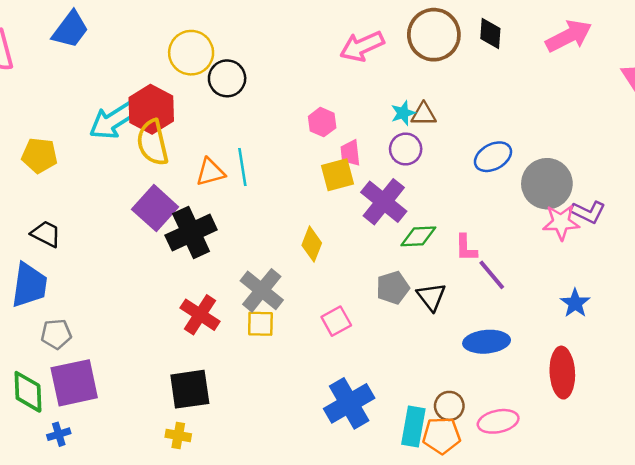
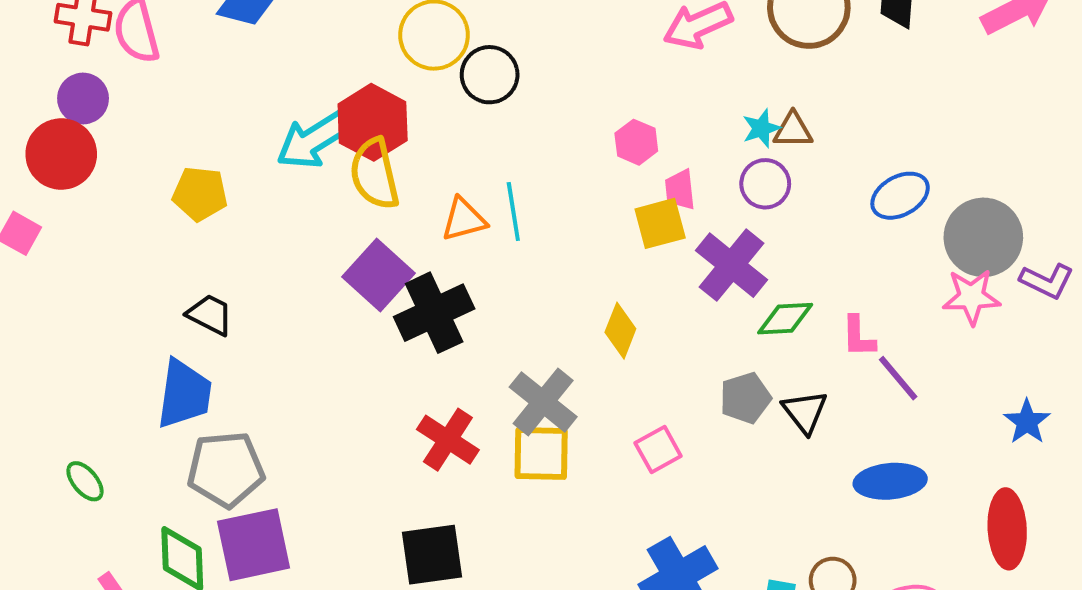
pink star: (561, 222) -> (971, 297), moved
yellow square: (260, 324) -> (541, 453), size x1.4
gray pentagon: (56, 334) -> (226, 469), size x1.6

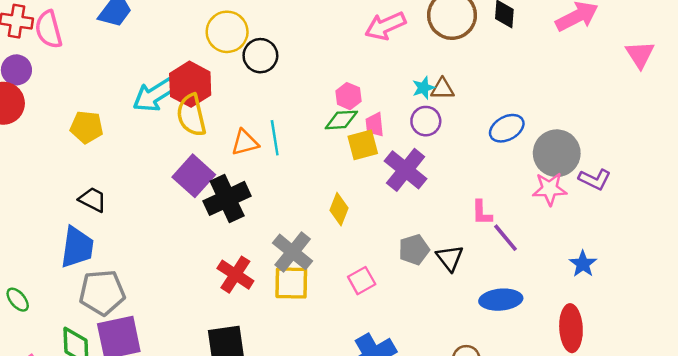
green diamond: (785, 319) -> (341, 120), moved

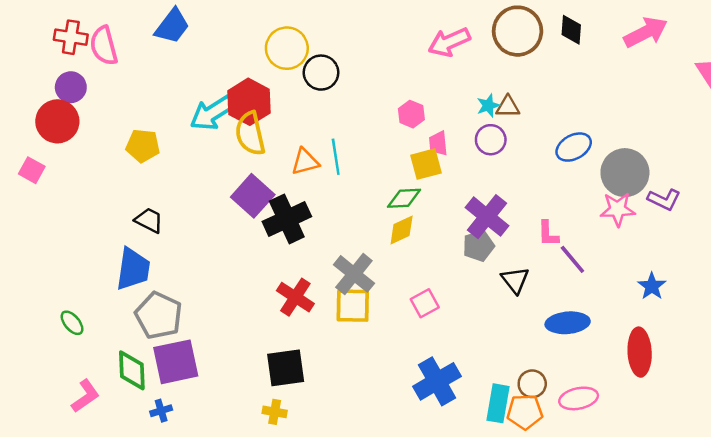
green diamond: (341, 120) -> (404, 198), moved
purple cross: (406, 170) -> (487, 217), moved
yellow diamond: (339, 209) -> (402, 230), turned 44
gray pentagon: (414, 250) -> (478, 246), moved
gray pentagon: (102, 292) -> (159, 315), turned 30

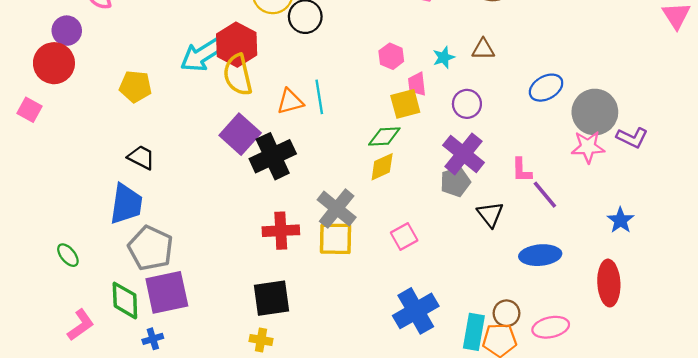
cyan star: (488, 106) -> (444, 57), moved
purple circle: (491, 140) -> (467, 104), moved
red cross: (295, 297) -> (281, 231), turned -36

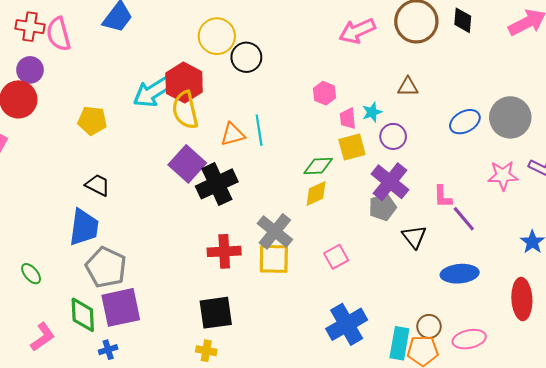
cyan star: (444, 57) -> (372, 112), moved
yellow square: (405, 104) -> (352, 147), moved
gray circle: (595, 112) -> (510, 117), moved

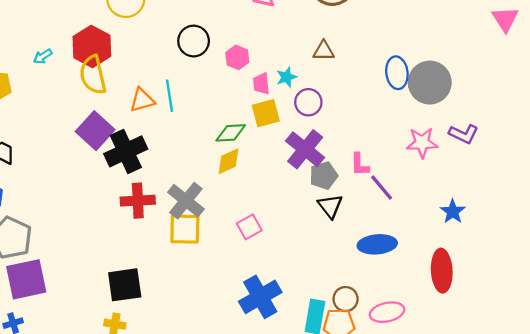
black circle: (246, 57) -> (194, 41), moved
cyan arrow: (152, 92) -> (43, 56), moved, size x0.5
blue ellipse: (465, 122) -> (397, 73), moved, turned -68
gray pentagon: (383, 207) -> (324, 175), moved
red cross: (224, 251) -> (138, 201), moved

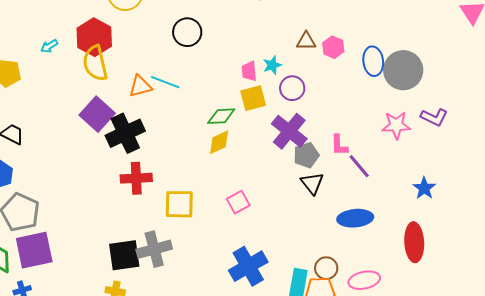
pink hexagon: (237, 57) -> (333, 47), moved
cyan line: (170, 96) -> (165, 82), turned -60
gray cross: (186, 201) -> (154, 249), moved, turned 36

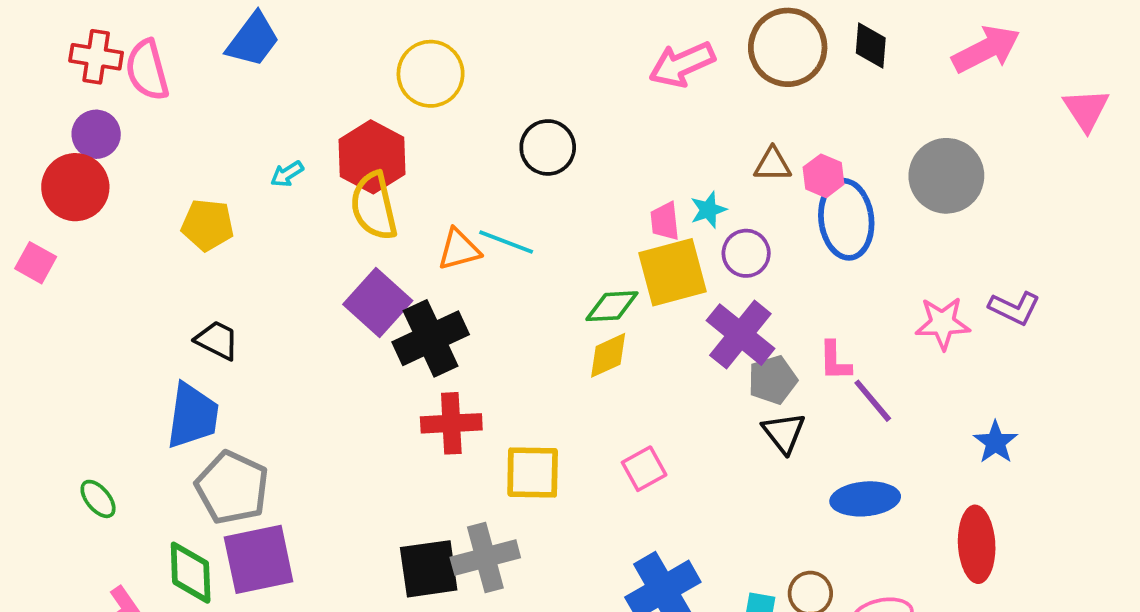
blue ellipse: (373, 61) -> (846, 219), moved, size x1.4
gray circle: (403, 70) -> (946, 176), moved
yellow square: (253, 98) -> (672, 272), size x1.4

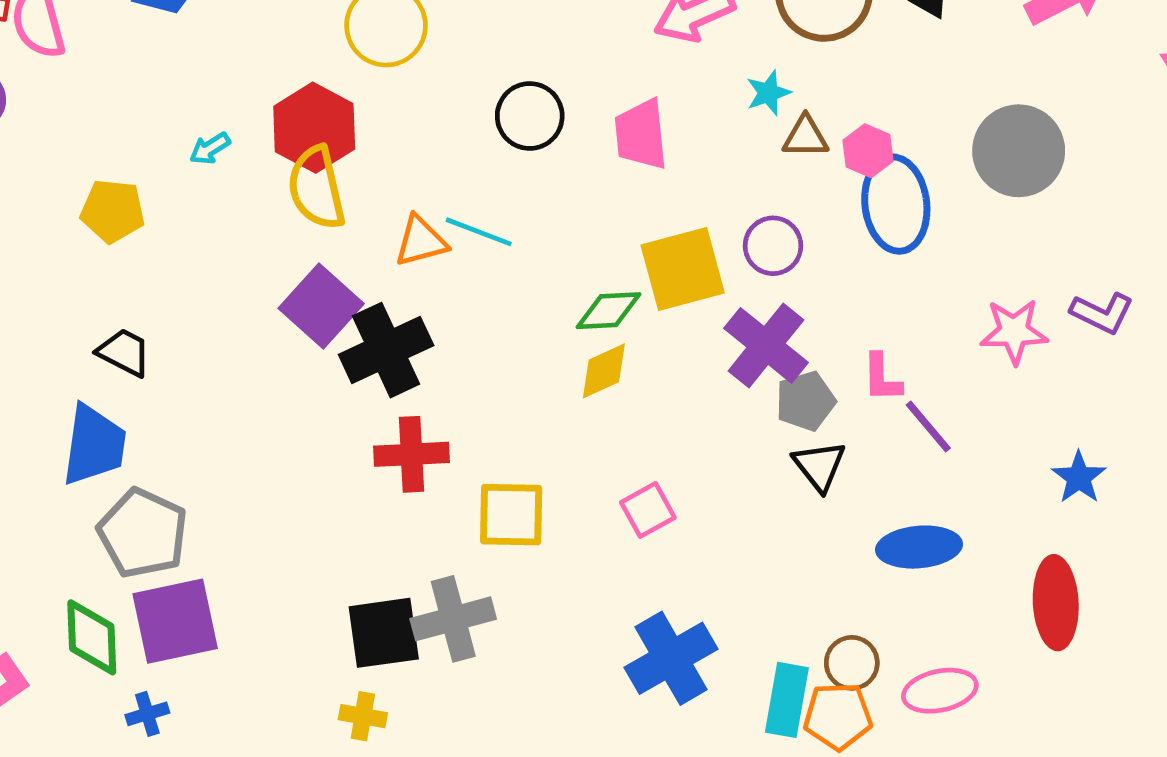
cyan star: (708, 210) -> (768, 93), moved
pink trapezoid: (665, 221) -> (641, 135), moved, size x1.5

